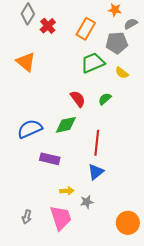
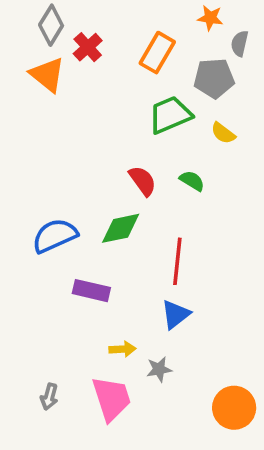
gray semicircle: (131, 24) -> (240, 43), turned -48
orange triangle: (26, 62) -> (47, 75), moved
green semicircle: (105, 99) -> (192, 181), turned 72

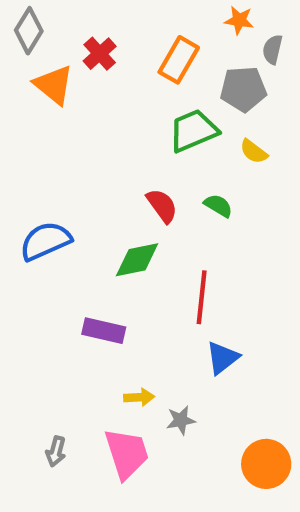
gray diamond: (51, 25) -> (29, 31), moved
blue semicircle: (55, 236) -> (45, 241), moved
blue triangle: (176, 314) -> (222, 358), moved

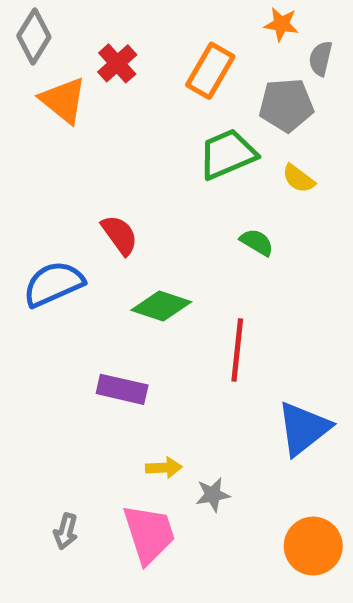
red semicircle: (162, 206) -> (120, 235), moved
green diamond: (137, 260) -> (161, 306), turned 30
blue triangle: (222, 358) -> (303, 428), moved, size x1.4

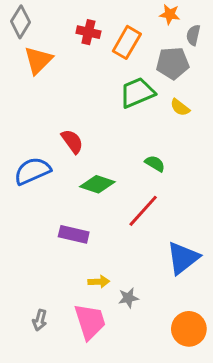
red cross: (117, 63) -> (88, 32), moved, turned -35
orange triangle: (63, 100) -> (38, 60), turned 36
green semicircle: (257, 242) -> (155, 164), moved
red line: (237, 350) -> (143, 211), turned 36

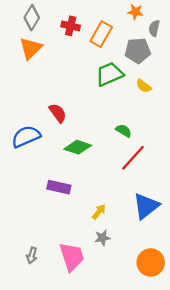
gray diamond: (21, 22) -> (32, 18), moved
red line: (143, 211) -> (133, 158), moved
yellow arrow: (99, 282) -> (99, 212), moved, turned -49

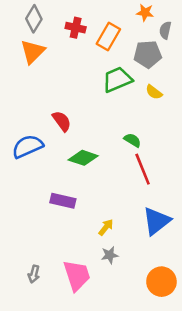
red line: (133, 158) -> (143, 169), turned -64

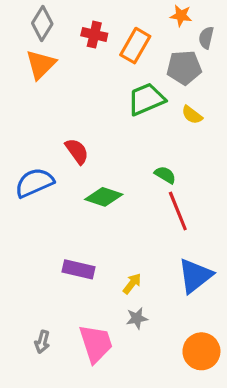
purple rectangle: (63, 201) -> (78, 269), moved

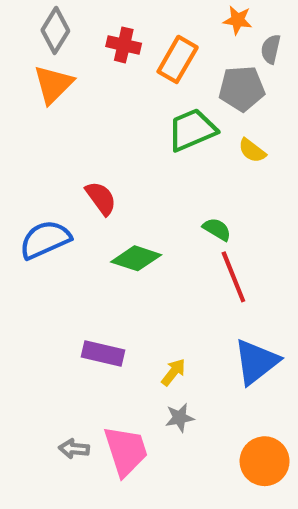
gray arrow: (42, 342) -> (74, 449), moved, turned 80

